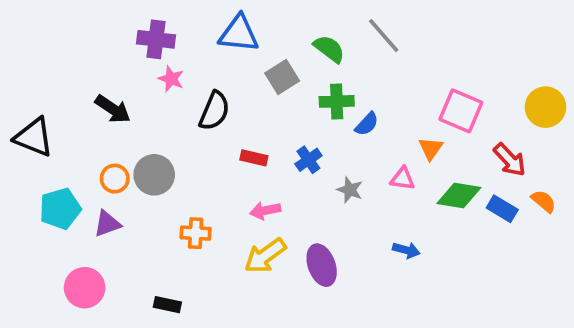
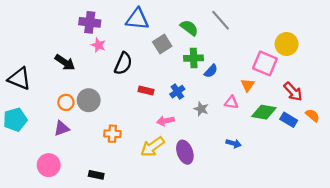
yellow circle: (545, 107) -> (287, 44), moved
cyan pentagon: (60, 209) -> (15, 120), moved
pink arrow: (265, 211) -> (165, 121), moved

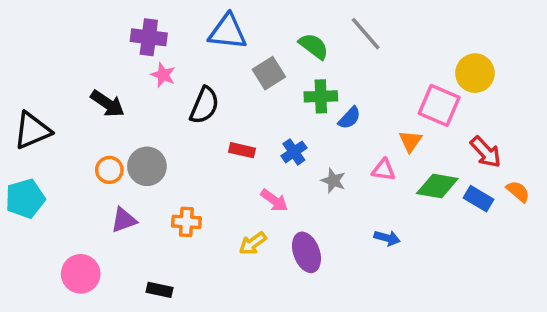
black triangle: (19, 79) -> (32, 130), turned -45
pink arrow: (165, 121) -> (274, 200), turned -133
purple triangle: (62, 128) -> (124, 220), moved
yellow arrow: (152, 147) -> (253, 243), size x0.7

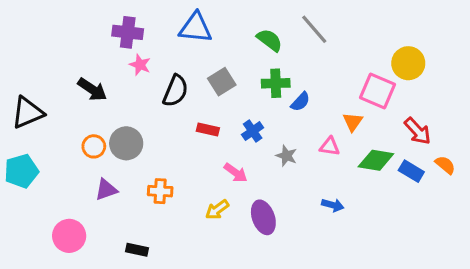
gray square: (269, 73) -> (222, 82), moved

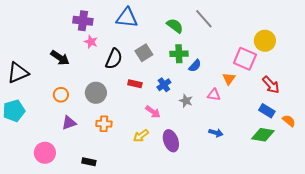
gray circle: (126, 143) -> (96, 93), moved
green diamond: (376, 160) -> (263, 135), moved
orange semicircle: (445, 165) -> (289, 121), moved

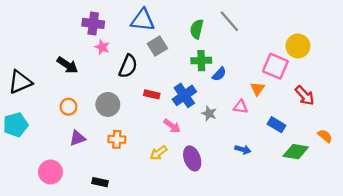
green semicircle: (175, 26) -> (197, 29), turned -114
gray square: (144, 53) -> (157, 46), moved
blue cross: (164, 85) -> (184, 95), size x1.5
blue rectangle: (267, 111) -> (277, 125), moved

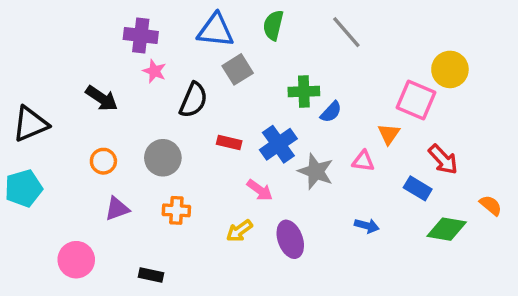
green semicircle: (197, 29) -> (273, 25), moved
red arrow: (305, 95) -> (443, 159), moved
gray star: (209, 113) -> (316, 171), size x1.5

